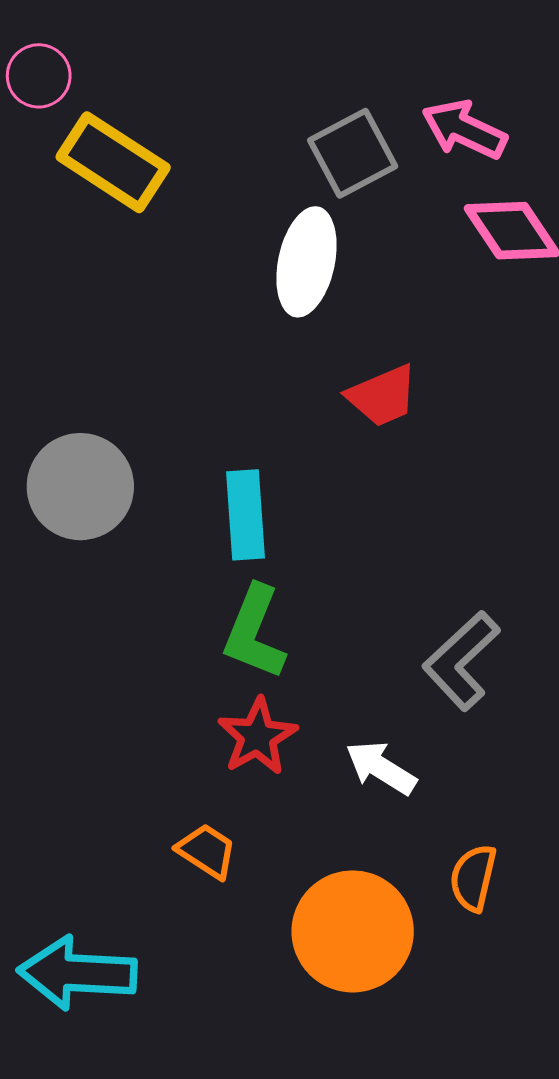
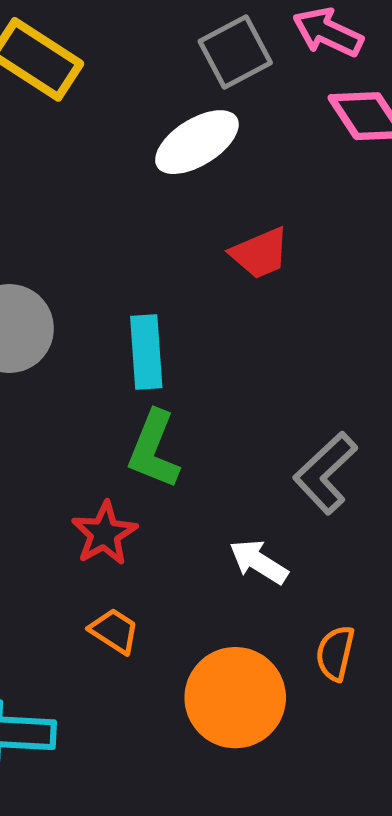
white ellipse: (307, 262) -> (197, 142), turned 46
red star: (257, 737) -> (104, 533), moved

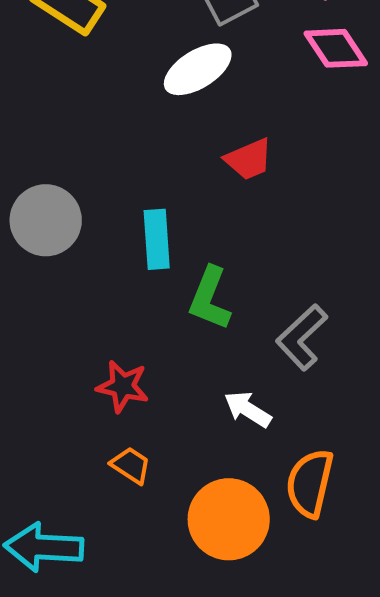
green L-shape: (154, 449) -> (210, 298), moved
red star: (104, 533) -> (123, 386), turned -30
orange semicircle: (335, 653) -> (310, 483), size x1.5

